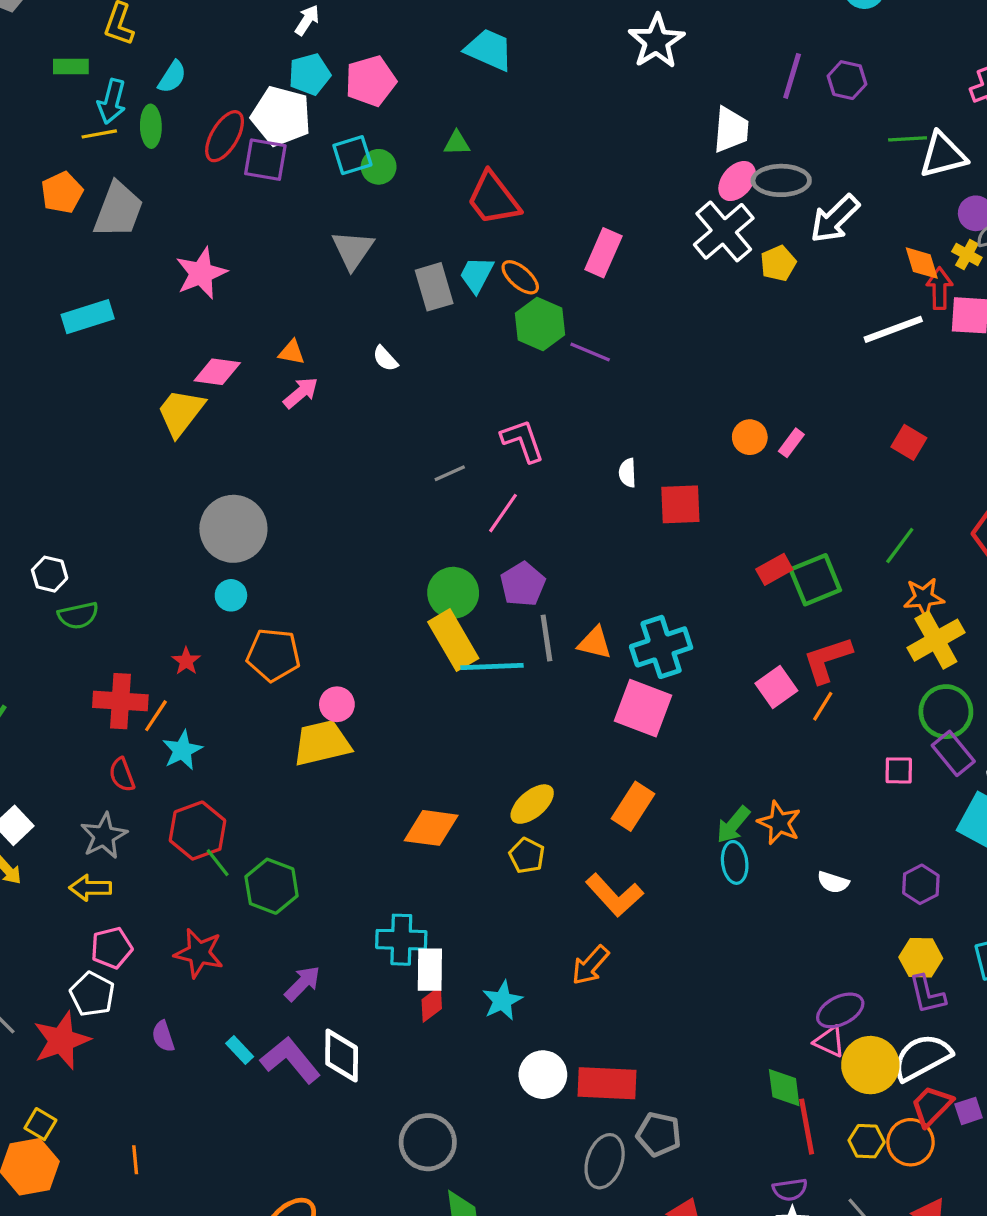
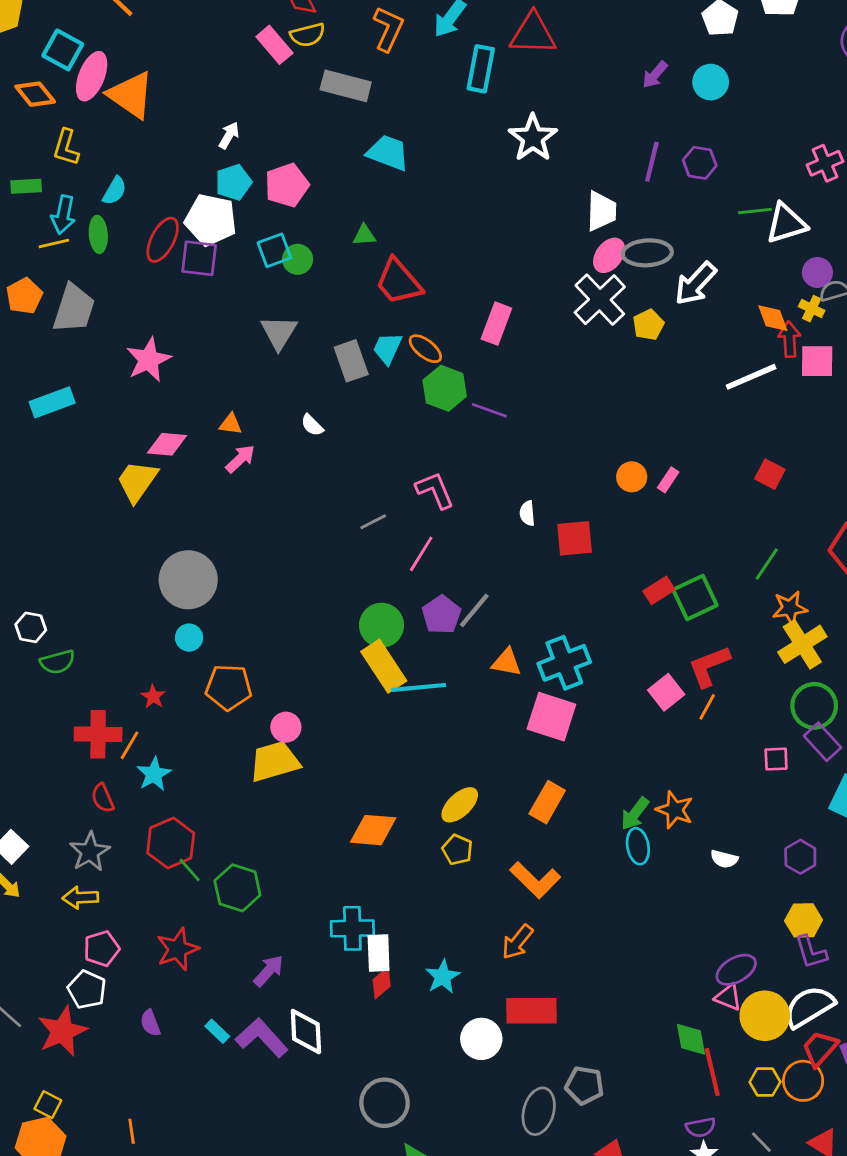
gray line: (546, 638) -> (474, 610), moved, turned 51
red star: (199, 953) -> (178, 949), turned -30
red rectangle: (607, 1083) -> (531, 1011), moved

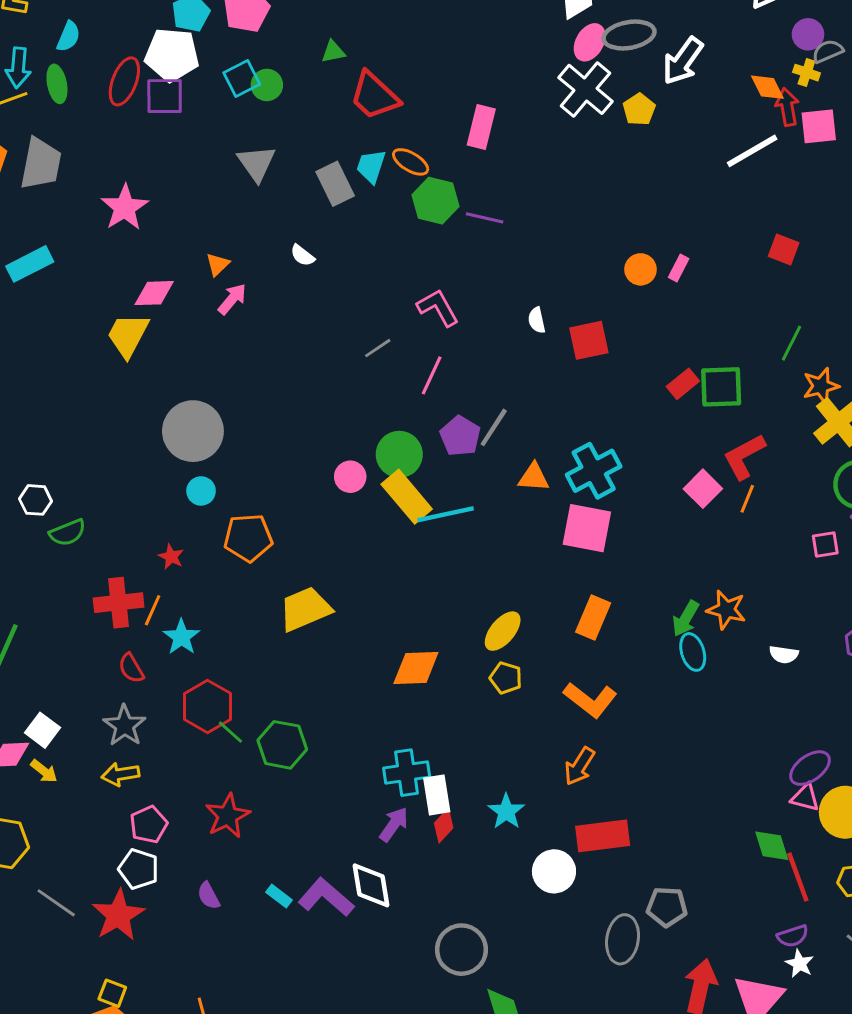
orange triangle: (231, 424) -> (218, 264), turned -45
green square: (695, 597) -> (721, 387), turned 30
pink circle: (286, 727) -> (350, 477), moved
purple arrow: (269, 971) -> (394, 824), moved

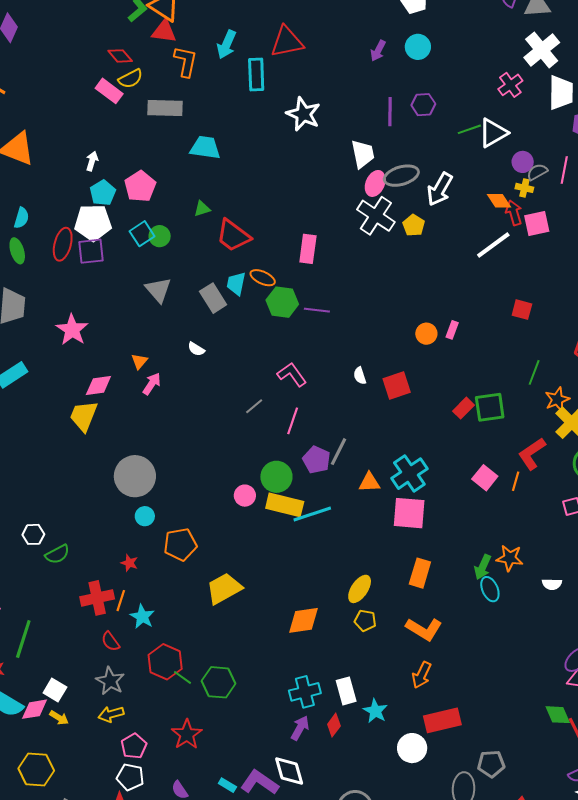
red L-shape: (744, 456) -> (532, 454), moved
yellow rectangle: (407, 497) -> (285, 505), turned -30
white rectangle: (437, 795) -> (346, 691), moved

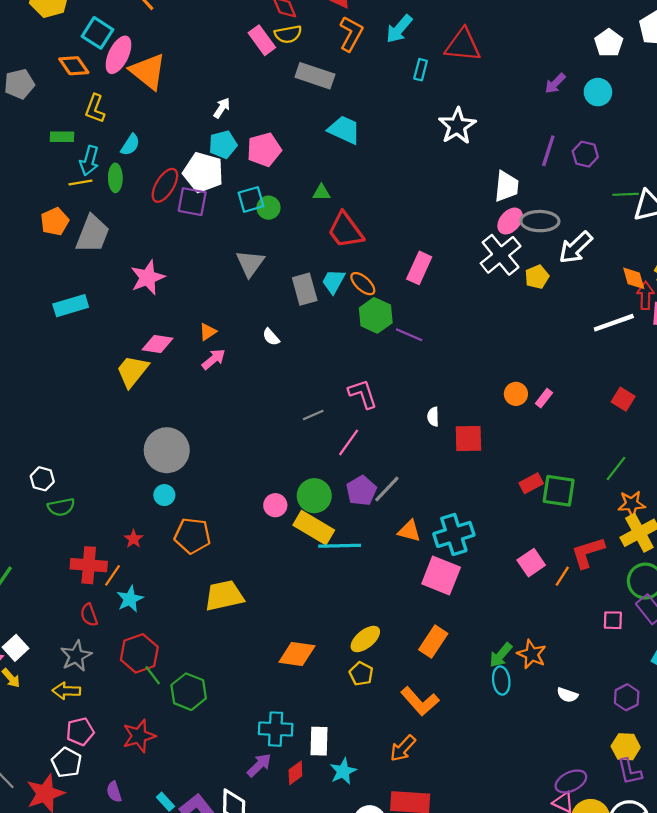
cyan rectangle: (256, 74) -> (421, 70), size x0.6

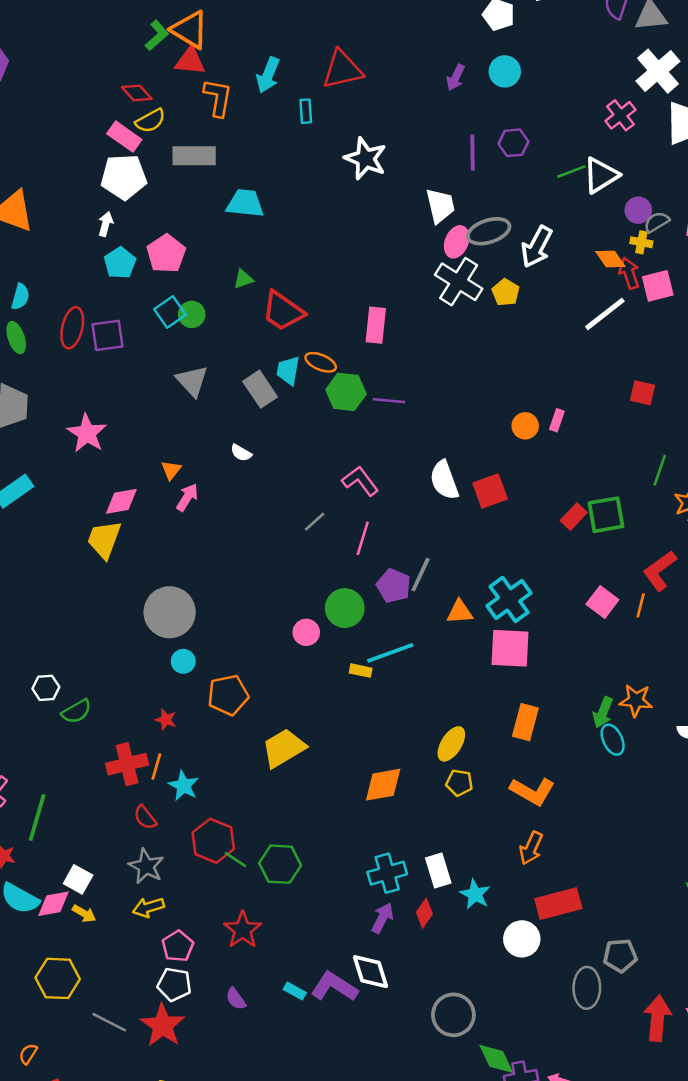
white pentagon: (203, 172) -> (124, 177), moved
white semicircle: (433, 417) -> (444, 480), size x1.8
yellow rectangle: (314, 528) -> (361, 671), moved, size x0.5

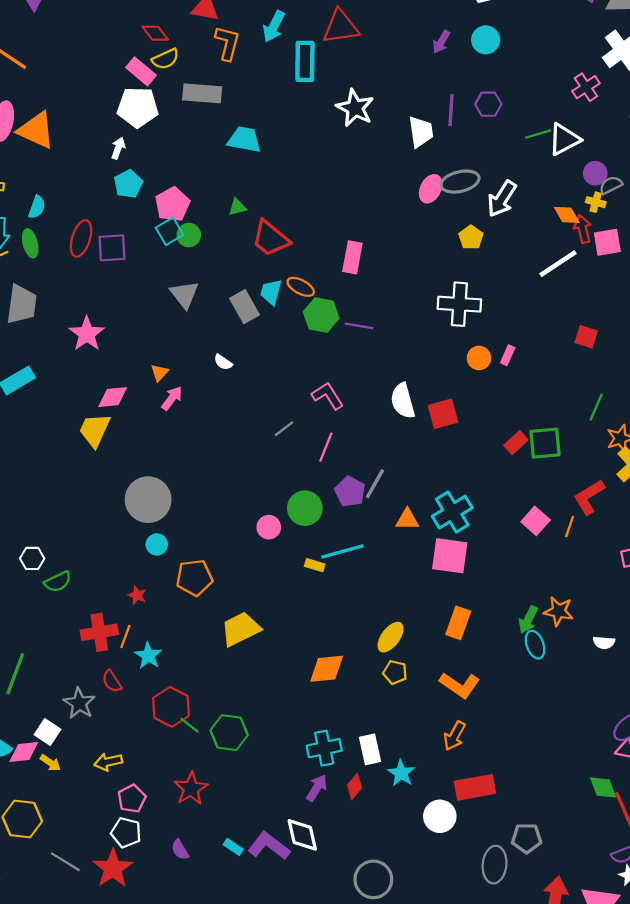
cyan rectangle: (306, 111) -> (305, 61), size x1.8
white trapezoid: (440, 206) -> (421, 132), moved
pink pentagon: (166, 254) -> (173, 204), moved
white cross: (459, 282) -> (459, 304), moved, turned -33
gray star: (146, 866) -> (79, 703), moved

